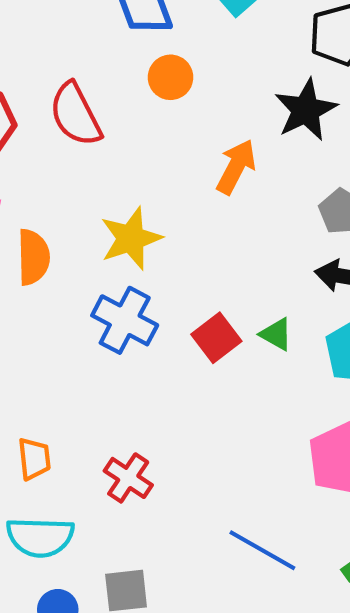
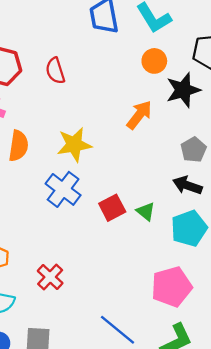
orange circle: (171, 77) -> (154, 61), moved
red semicircle: (75, 114) -> (55, 71), size x0.7

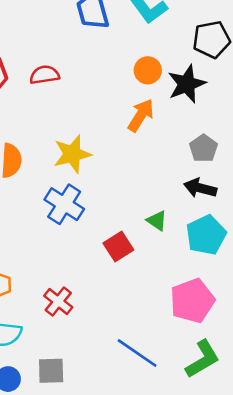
orange circle: (154, 61) -> (148, 70), moved
red semicircle: (55, 71) -> (45, 75), turned 104
red square: (112, 208) -> (118, 247), moved

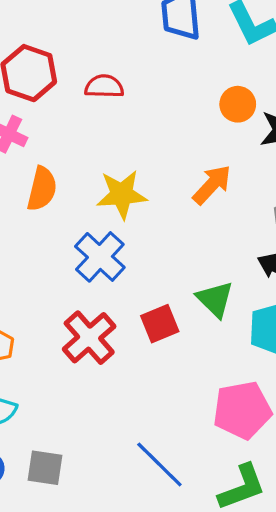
orange arrow: (141, 115) -> (212, 185), moved
green triangle: (157, 221) -> (215, 299), size x1.4
red cross: (58, 301) -> (89, 338), moved, size x1.4

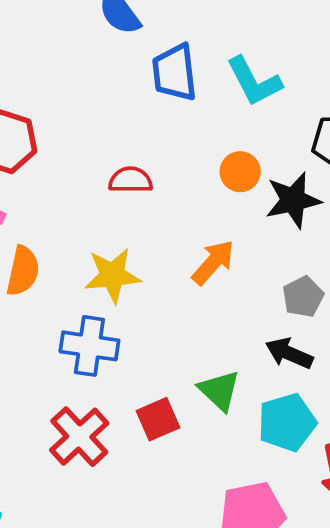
red semicircle: (104, 86) -> (131, 180), moved
blue cross: (100, 257) -> (89, 346), turned -33

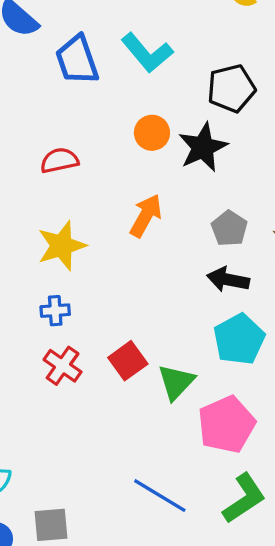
blue cross: (89, 346) -> (55, 311), size x0.6
green triangle: (219, 390) -> (176, 382), moved, turned 42
red cross: (79, 437) -> (63, 366), moved, size x0.7

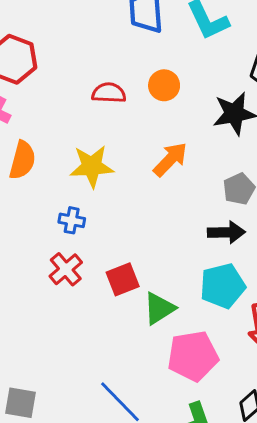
orange circle: (152, 133) -> (164, 85), moved
black arrow: (228, 280) -> (226, 232), turned 153

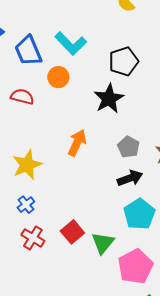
orange circle: (164, 85) -> (58, 77), moved
red semicircle: (109, 93) -> (22, 97), moved, turned 30
blue cross: (72, 220) -> (26, 205), turned -30

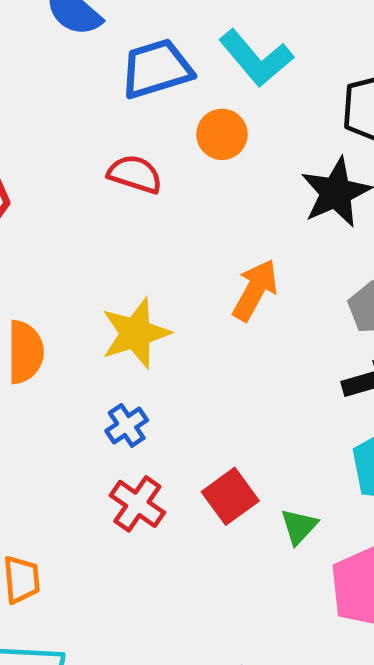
blue trapezoid: (28, 51) -> (156, 69), turned 92
green triangle: (103, 243) -> (299, 526), size x0.7

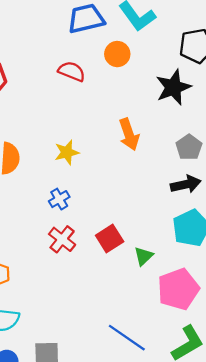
orange arrow: (255, 290) -> (129, 134), turned 128
yellow star: (136, 333) -> (67, 152), size x0.7

